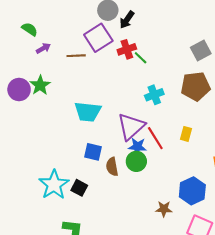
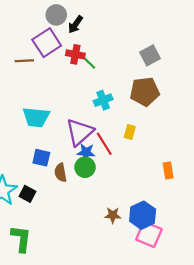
red cross: (127, 49) -> (75, 54), turned 30
yellow rectangle: (186, 134) -> (130, 132), moved
blue hexagon: (192, 191) -> (143, 215), moved

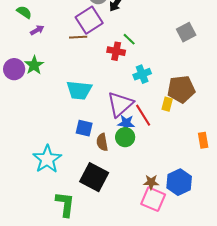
red cross: (75, 54) -> (116, 51), moved
brown line: (24, 61) -> (78, 37), moved
brown pentagon: (145, 92) -> (181, 89), moved
black square: (27, 194) -> (94, 177), moved, size x1.8
pink square: (149, 234) -> (153, 199), moved

